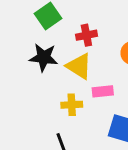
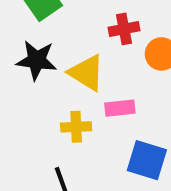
red cross: (86, 35) -> (124, 29), moved

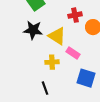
pink rectangle: (120, 108) -> (73, 53), turned 40

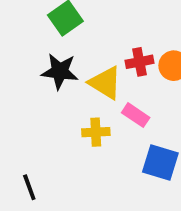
red cross: (75, 15) -> (139, 62), moved
black line: (45, 88) -> (29, 187), moved

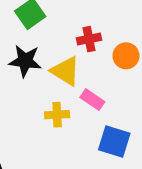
red cross: (139, 62) -> (89, 39), moved

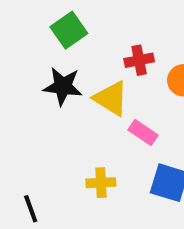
yellow cross: (57, 115) -> (101, 183), moved

